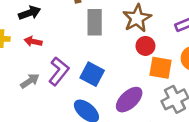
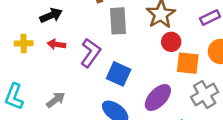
purple L-shape: (59, 71) -> (91, 53), moved
gray arrow: (30, 81) -> (56, 100), moved

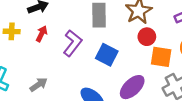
red arrow: (56, 44) -> (42, 34), turned 105
blue square: (119, 74) -> (107, 55), moved

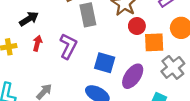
blue square: (107, 55) -> (105, 63), moved

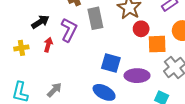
purple L-shape: (68, 46) -> (69, 30), moved
purple ellipse: (133, 76) -> (137, 76), turned 55

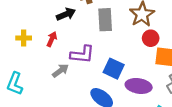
black arrow: (40, 22) -> (66, 14), moved
purple L-shape: (69, 30) -> (82, 54), moved, turned 60
gray arrow: (54, 90) -> (60, 71), moved

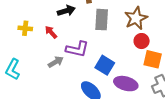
red arrow: (52, 39) -> (51, 32), turned -72

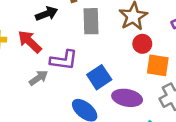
red arrow: (51, 32) -> (30, 42), size x1.5
blue square: (105, 65) -> (99, 77), turned 30

